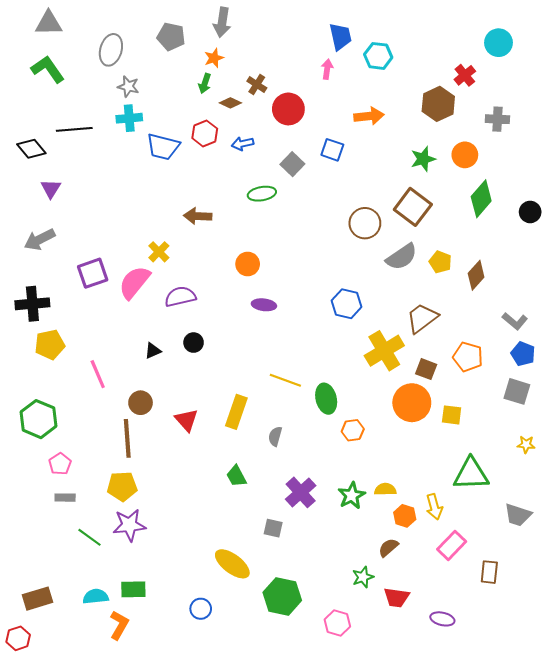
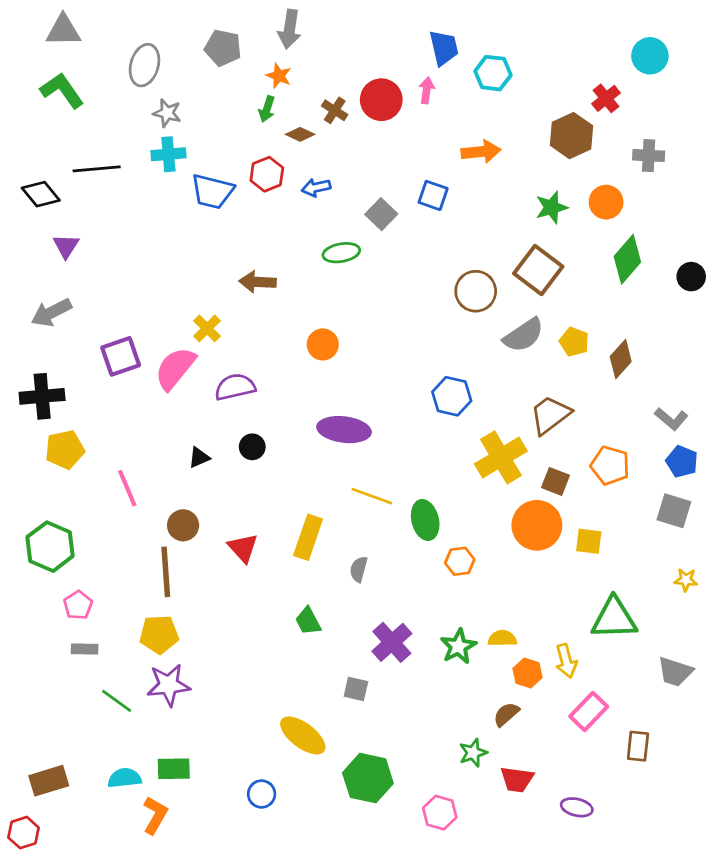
orange star: (214, 58) -> (279, 76), turned -30
red circle: (288, 109) -> (381, 100), moved
purple ellipse: (264, 305) -> (344, 430), moved, size x1.6

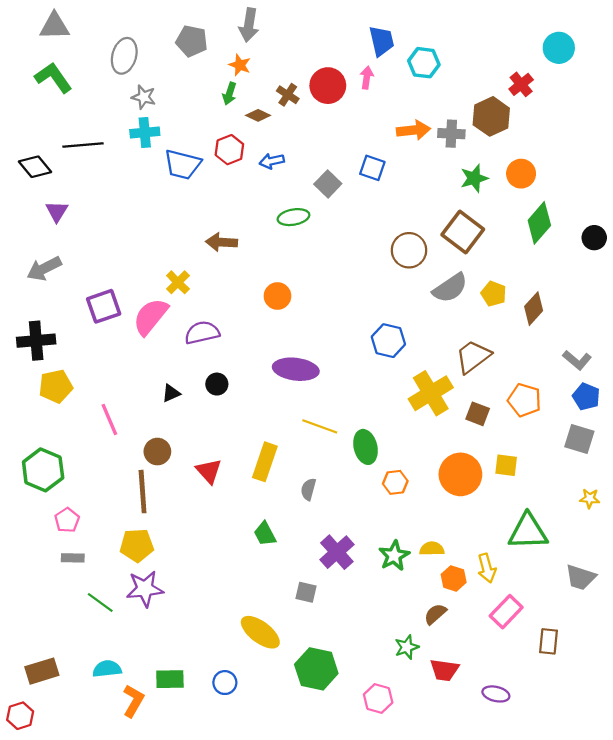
gray cross: (649, 156) -> (451, 134), moved
orange circle: (537, 525) -> (460, 474), moved
green rectangle: (174, 769) -> (170, 679), moved

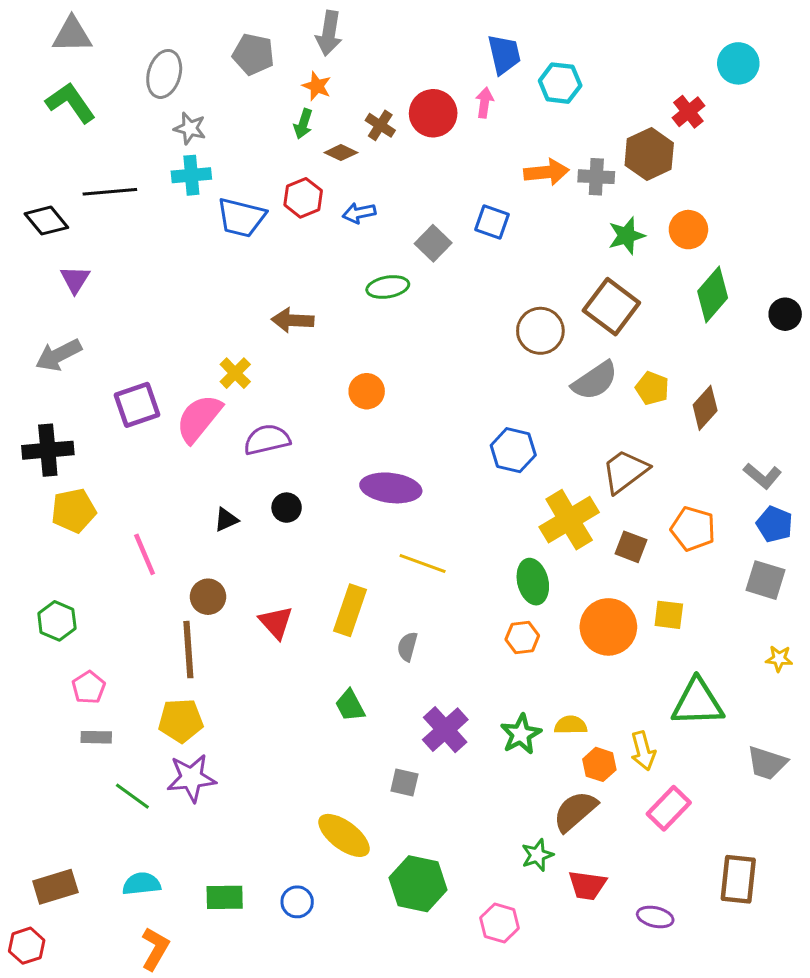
green ellipse: (366, 447) -> (533, 582), moved
green hexagon: (43, 470) -> (57, 621), size x0.7
brown semicircle: (435, 614) -> (575, 811), size x1.5
brown rectangle: (548, 641) -> (738, 879), moved, size x1.4
orange L-shape: (133, 701) -> (155, 949), moved

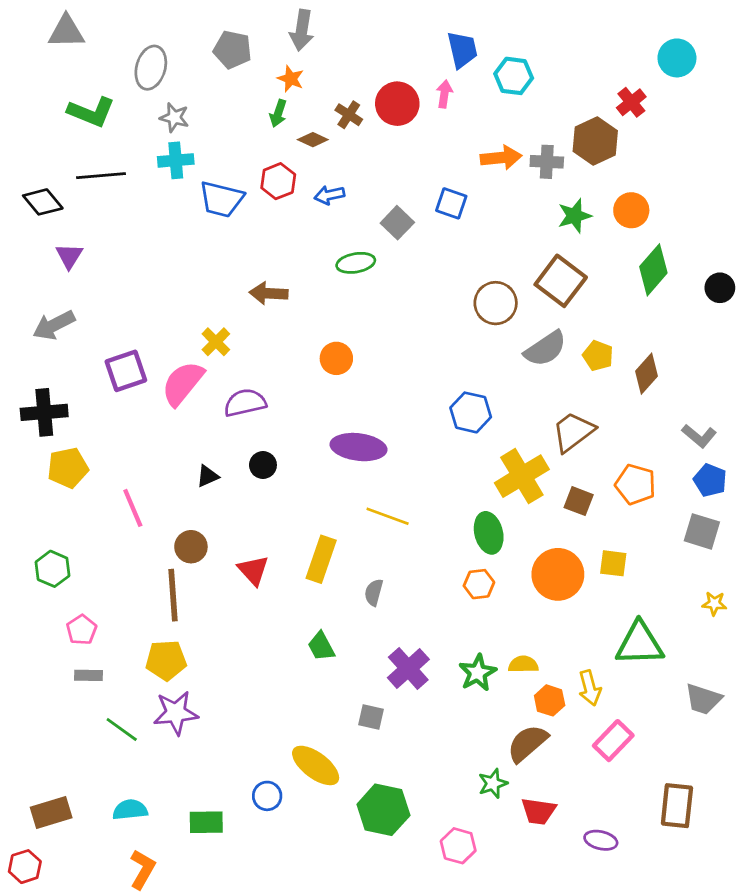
green L-shape: (71, 103) -> (91, 112), moved, turned 147
blue circle: (297, 902) -> (267, 796), moved

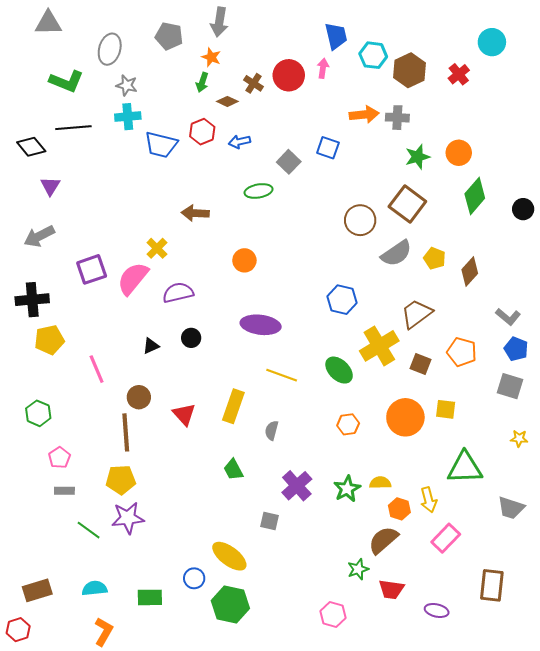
brown hexagon: (595, 141) -> (409, 70), moved
green ellipse: (489, 533) -> (339, 370), moved, turned -32
green hexagon: (383, 810) -> (230, 604), moved

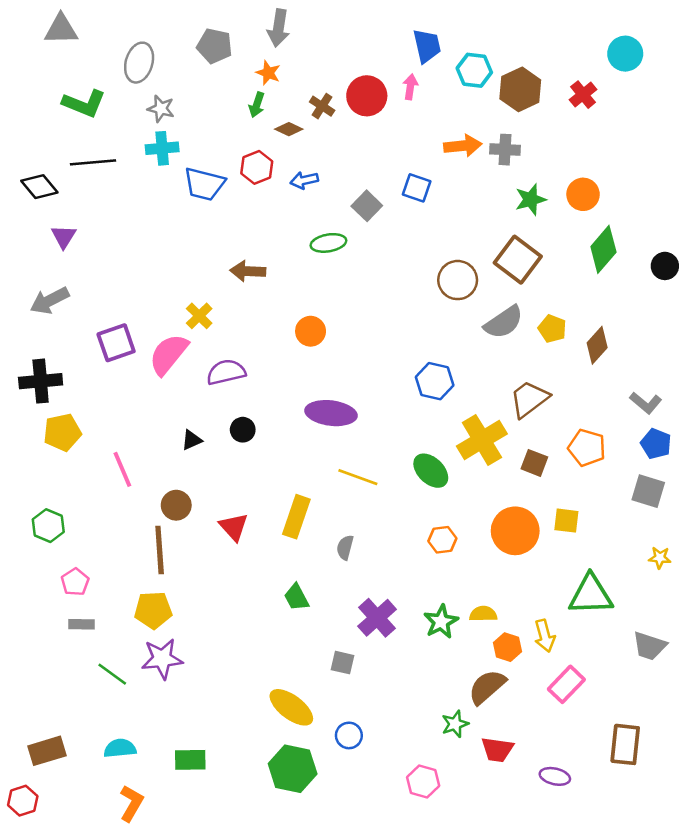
blue circle: (194, 578) -> (349, 735), moved

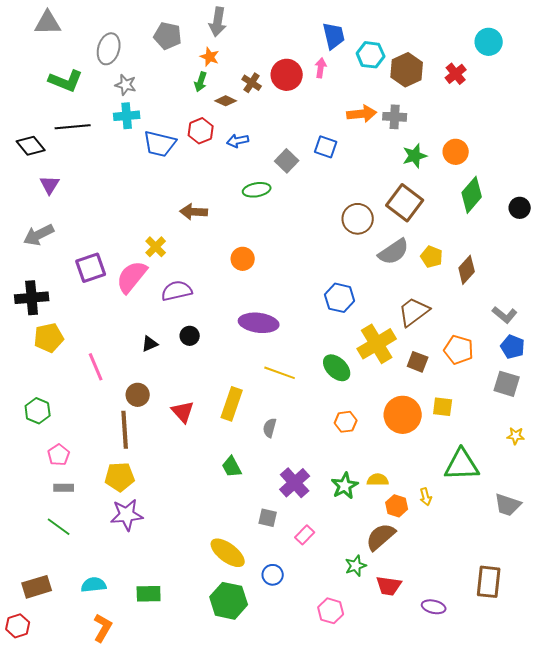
yellow arrow: (545, 636) -> (426, 497), size x0.7
green line: (112, 674) -> (59, 527), moved
pink rectangle: (566, 684) -> (305, 535), moved, size x0.7

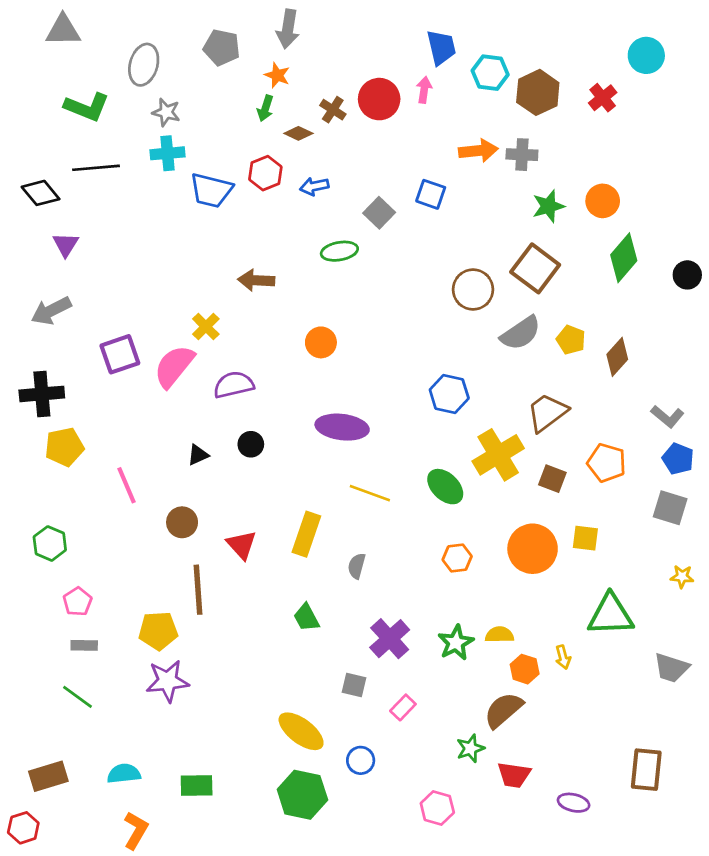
brown line: (125, 430) -> (198, 590), moved

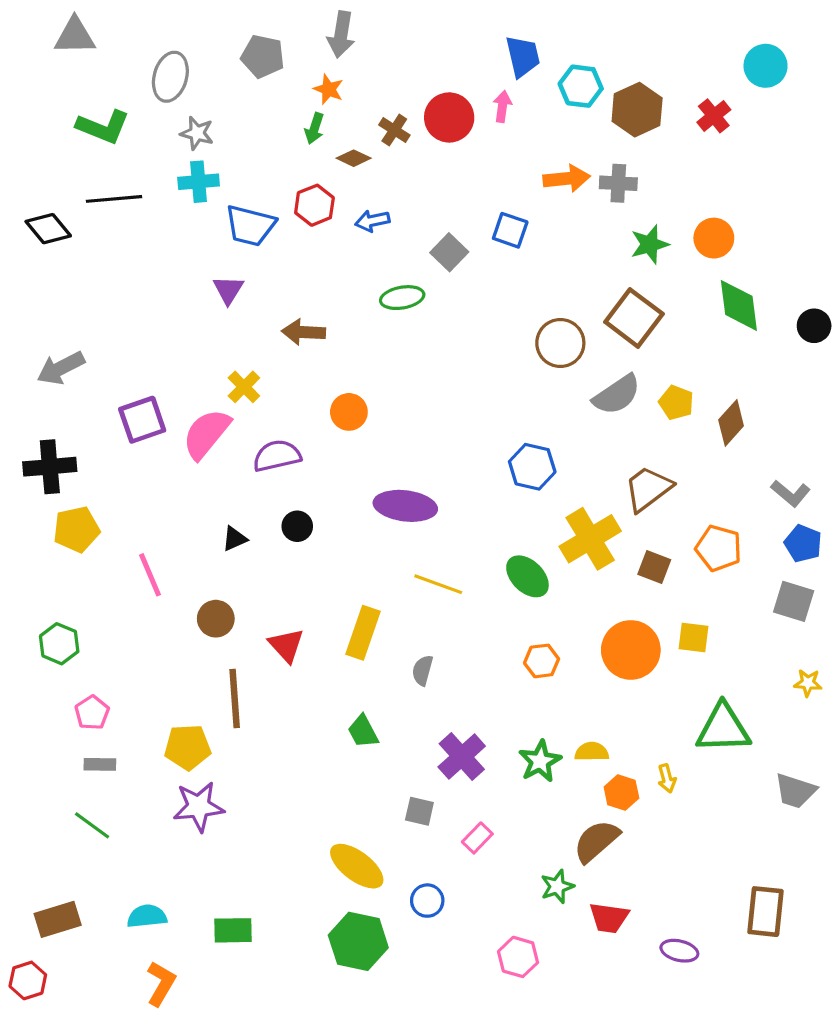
purple triangle: (66, 245) -> (228, 290), moved
green diamond: (624, 258) -> (739, 305), turned -48
orange circle: (321, 342) -> (349, 412), moved

